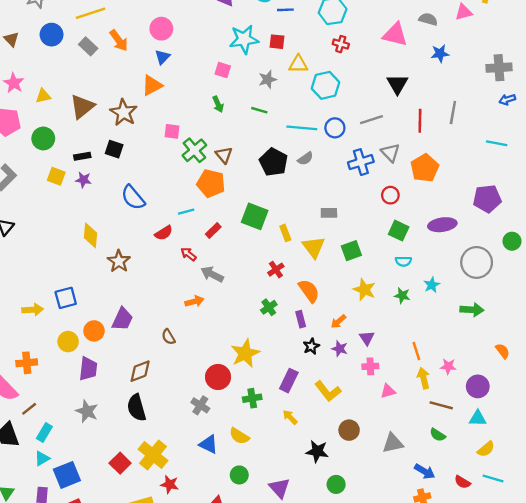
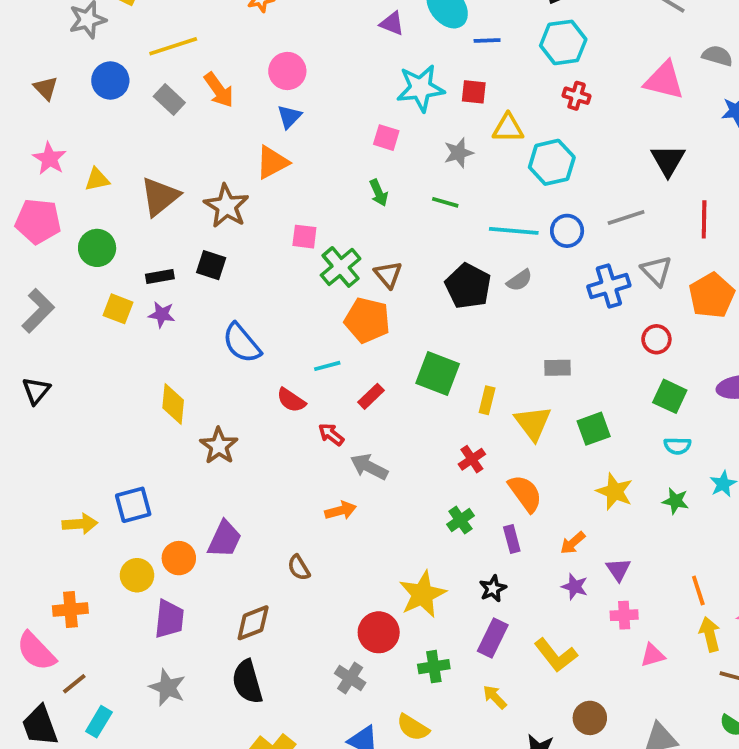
red semicircle: (164, 233) -> (291, 400), turned 66
yellow rectangle: (285, 233) -> (487, 400), turned 35
black star: (311, 346) -> (493, 589), moved

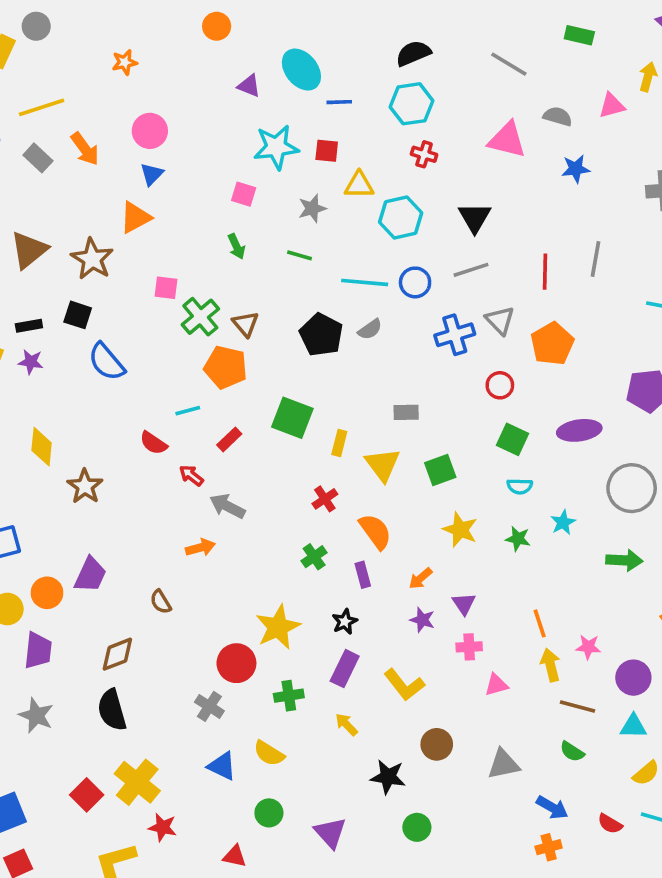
black triangle: (668, 160) -> (475, 217), moved
blue semicircle: (242, 343) -> (107, 362), moved

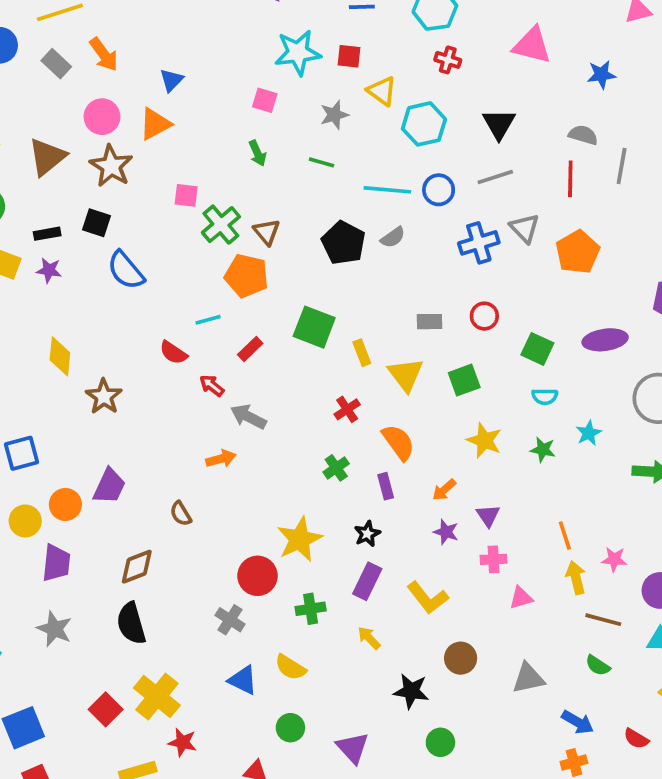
gray semicircle: (558, 116) -> (583, 135), moved
pink circle: (150, 131) -> (102, 117), moved
yellow triangle: (359, 185) -> (382, 91), turned 36
red circle: (500, 385) -> (484, 316), moved
yellow rectangle: (339, 443) -> (362, 353), turned -35

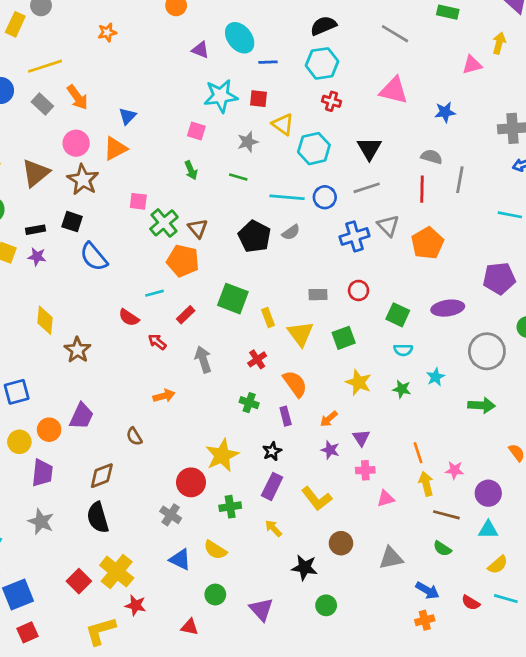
gray arrow: (248, 417) -> (203, 359), moved, turned 45
green cross: (336, 468) -> (249, 403), turned -36

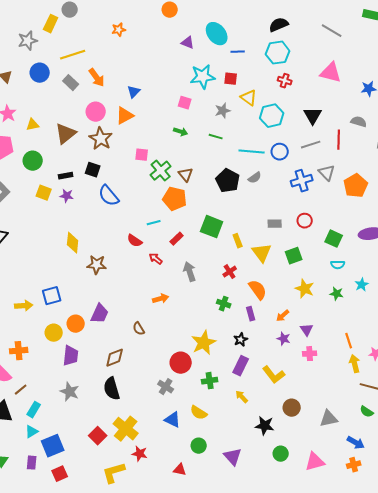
green arrow: (191, 170) -> (181, 132), turned -48
red line: (422, 189) -> (339, 140), moved
brown star: (77, 350) -> (97, 265), turned -30
pink triangle: (386, 499) -> (315, 462), moved, size x1.5

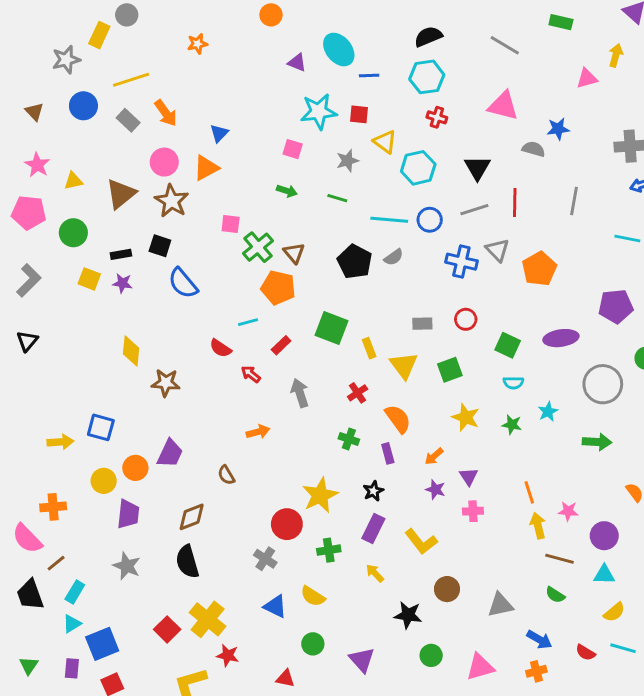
gray semicircle: (359, 122) -> (534, 149), moved
blue cross: (302, 181) -> (461, 262), turned 30
blue square: (52, 296) -> (101, 427), turned 30

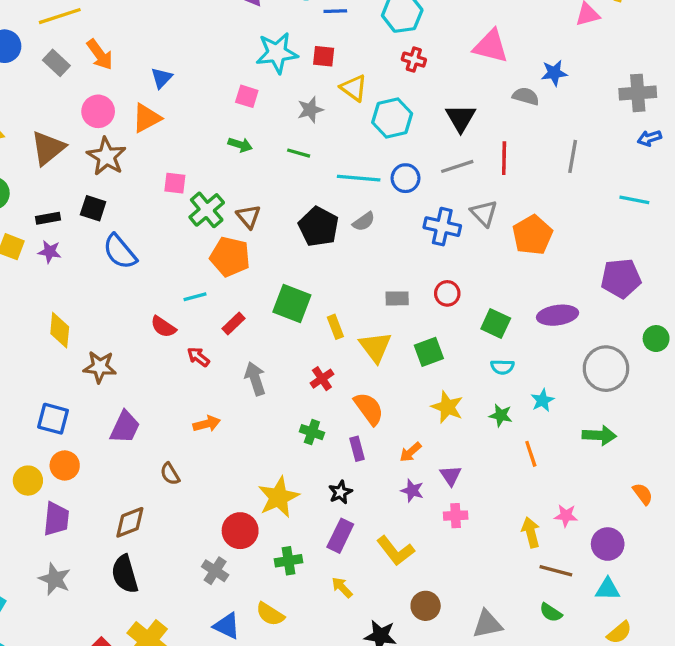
blue square: (101, 427) -> (53, 419), moved
purple trapezoid: (170, 453) -> (125, 427), moved
orange line: (529, 492) -> (531, 454), moved

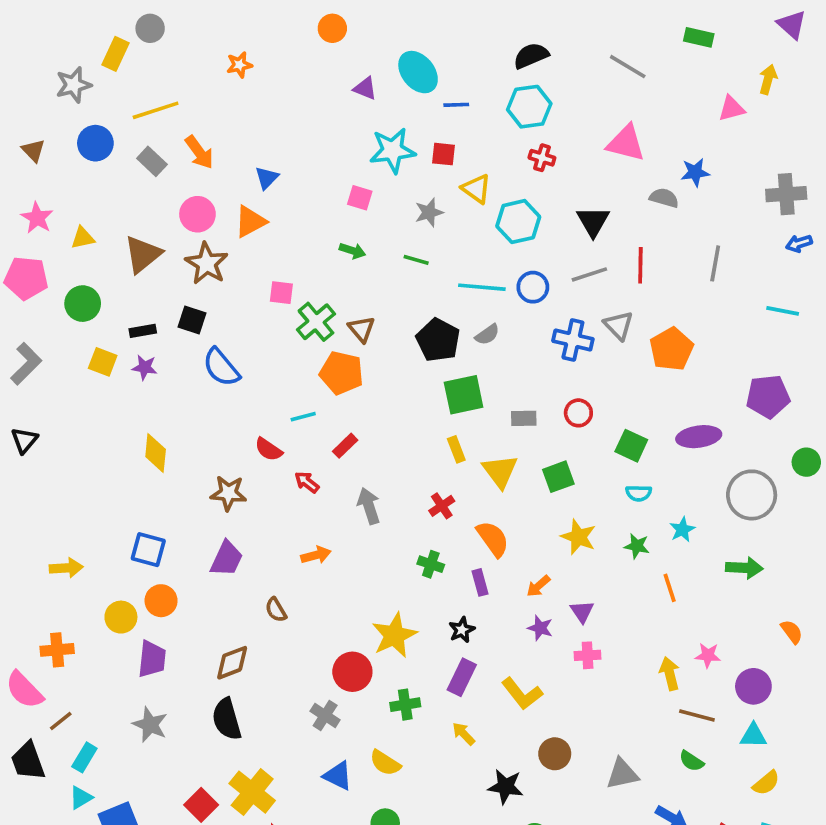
green square: (292, 303) -> (464, 395), moved, turned -33
brown star: (100, 367) -> (228, 493), moved

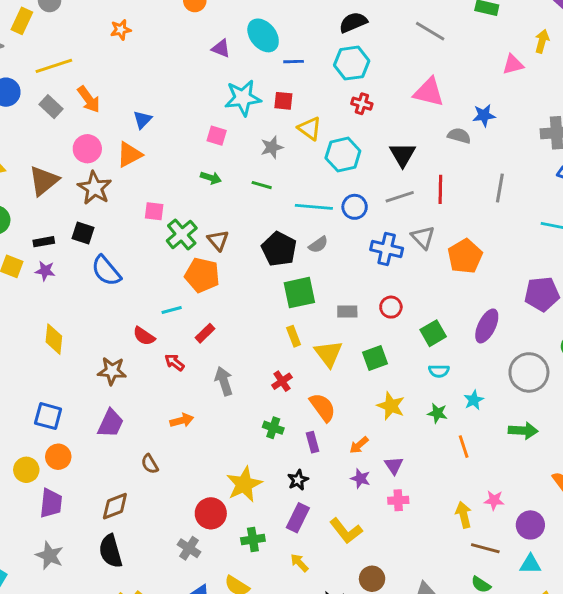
purple ellipse: (699, 437) -> (487, 326), turned -56
green square: (631, 446) -> (433, 333), turned 35

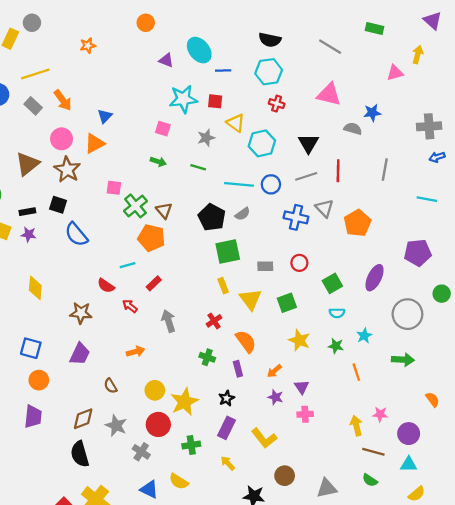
black semicircle: (353, 22) -> (270, 40), turned -145
yellow circle: (26, 470) -> (155, 390), moved
gray star: (50, 555) -> (116, 426), moved

